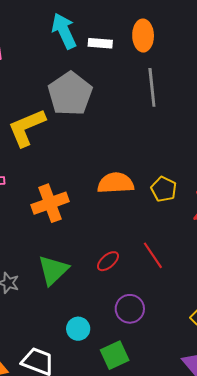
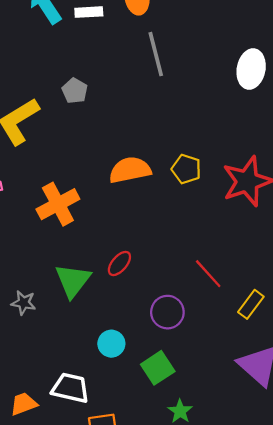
gray pentagon: (70, 94) -> (75, 91), moved, size x0.5
red line: (153, 255) -> (208, 274), moved
red ellipse: (108, 261) -> (119, 263), moved

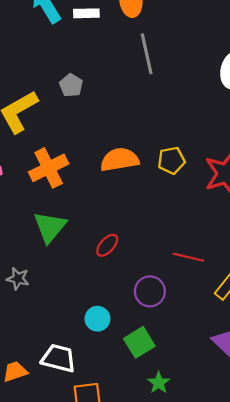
yellow pentagon: (186, 169) -> (171, 160), turned -30
orange cross: (58, 204) -> (49, 168), moved
red line: (208, 274) -> (188, 257), turned -36
green triangle: (73, 281) -> (50, 227), moved

